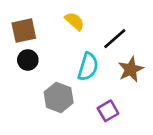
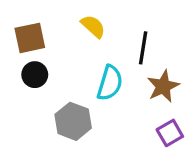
black line: (115, 39) -> (143, 48), turned -40
purple square: (108, 111) -> (170, 133), moved

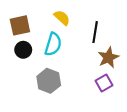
cyan semicircle: (110, 83) -> (53, 44), moved
purple square: (170, 133) -> (104, 83), moved

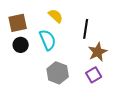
cyan semicircle: (53, 44) -> (48, 40), turned -40
gray hexagon: (49, 81) -> (58, 73), moved

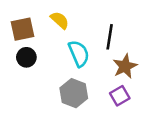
yellow semicircle: (56, 16) -> (60, 20), moved
cyan semicircle: (48, 40) -> (79, 53), moved

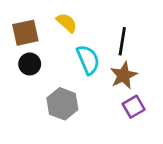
brown star: (125, 66) -> (124, 75), moved
gray hexagon: (74, 93) -> (62, 104), moved

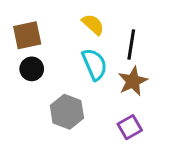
yellow semicircle: (67, 23) -> (93, 24), moved
purple square: (134, 107) -> (130, 127), moved

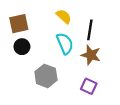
brown star: (133, 81) -> (91, 55), turned -30
purple square: (130, 127) -> (89, 86), turned -35

